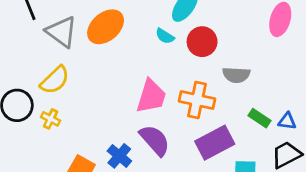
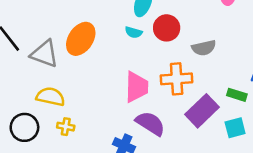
yellow semicircle: (55, 80) -> (51, 97), turned -108
green rectangle: (260, 118) -> (237, 95), moved
yellow cross: (51, 119) -> (66, 127), moved

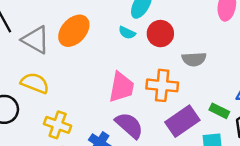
yellow cross: (66, 127) -> (58, 125), moved, size x1.5

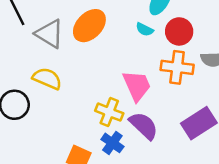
orange cross: (162, 85) -> (177, 67), moved
pink trapezoid: (121, 87) -> (137, 86), turned -36
yellow cross: (58, 125) -> (109, 112), moved

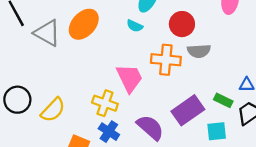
red circle: (179, 31) -> (182, 24), moved
yellow semicircle: (47, 79) -> (53, 110), moved, turned 112
purple semicircle: (144, 126) -> (150, 127), moved

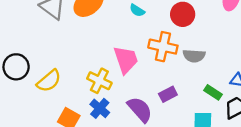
gray semicircle: (199, 51) -> (194, 56), moved
purple rectangle: (188, 110) -> (168, 94), moved, size x0.6

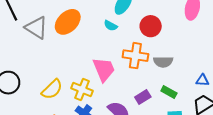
yellow semicircle: (49, 81) -> (52, 89), moved
green rectangle: (213, 92) -> (169, 92), moved

